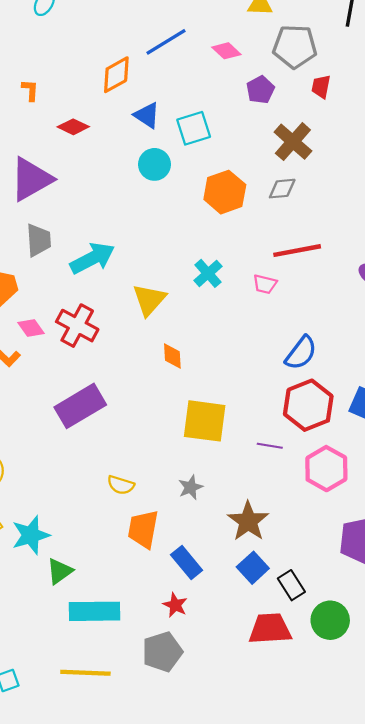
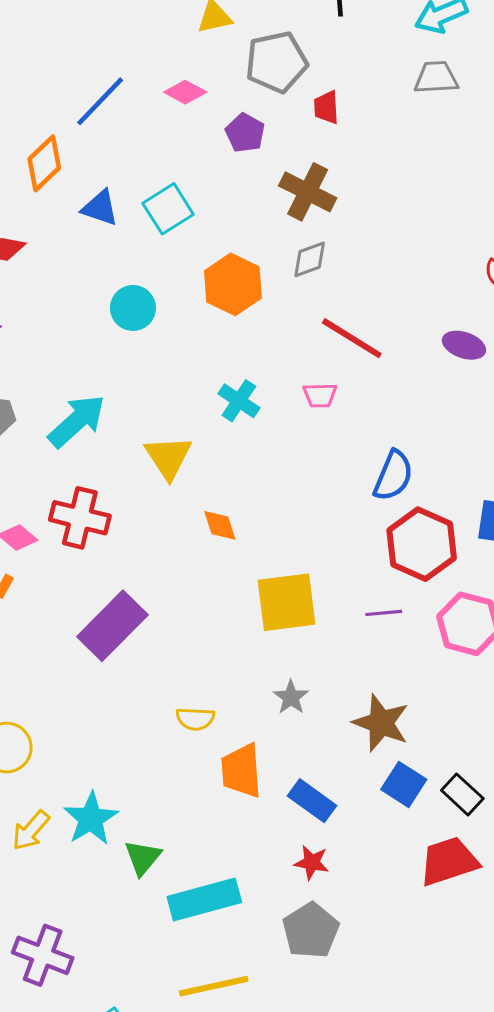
cyan circle: (154, 164) -> (133, 308), moved
red line: (297, 251) -> (352, 338), turned 57

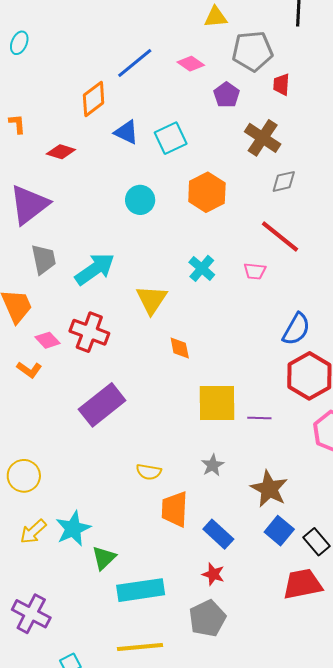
gray diamond: (310, 259) -> (284, 181), moved
purple line: (384, 613) -> (259, 418), moved

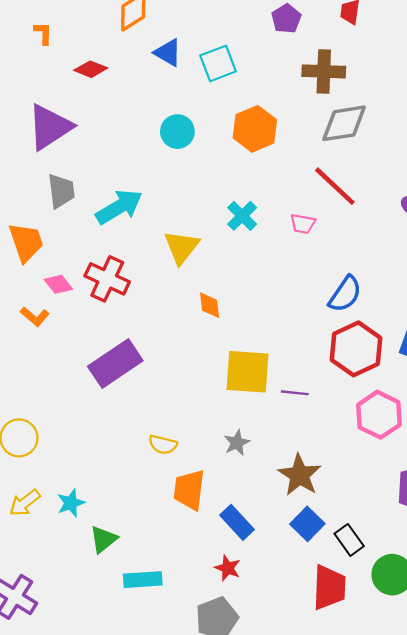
brown cross: (263, 138) -> (324, 71), turned -36
gray diamond: (284, 181) -> (344, 123), size x1.6
cyan star: (73, 529) -> (71, 503), size x0.7
red trapezoid: (303, 584) -> (329, 587), turned 99
cyan rectangle: (141, 590) -> (143, 580), size x0.7

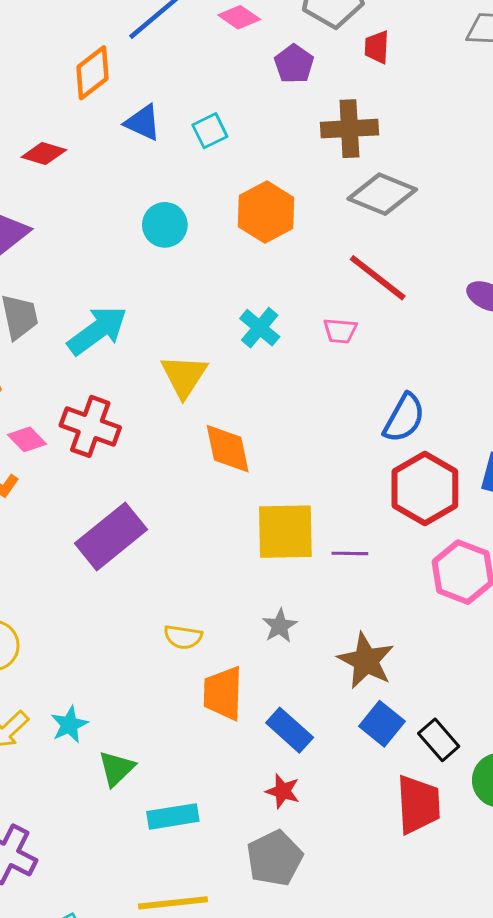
cyan square: (218, 63) -> (210, 131), size x0.7
gray diamond: (344, 123) -> (382, 194), turned 36
orange diamond: (210, 305) -> (228, 449), size x1.5

